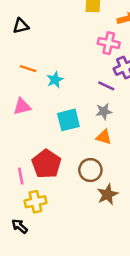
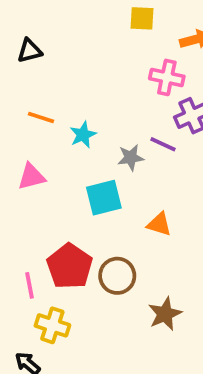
gray star: (104, 111) -> (131, 158), moved
brown circle: (90, 170) -> (117, 276), moved
yellow cross: (35, 202) -> (52, 325), turned 30

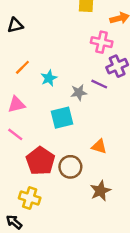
orange line: (41, 118) -> (22, 67), turned -63
orange triangle: (159, 224) -> (99, 146), moved
pink line: (30, 285) -> (15, 134), moved, turned -42

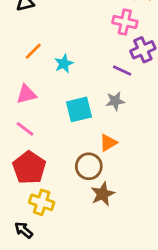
gray star: (79, 93) -> (115, 101), moved
orange triangle: (99, 146) -> (108, 143), moved, turned -49
red pentagon: (40, 161) -> (29, 168), moved
brown star: (100, 191) -> (103, 194), moved

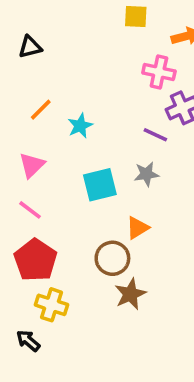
pink triangle: (26, 94) -> (32, 165), turned -30

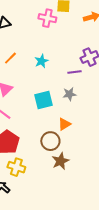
pink cross: (159, 72) -> (47, 18), moved
cyan star: (80, 126) -> (41, 61), moved
purple line: (155, 135) -> (74, 72), turned -32

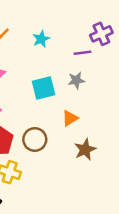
brown circle: (50, 141) -> (35, 139), moved
brown star: (60, 161) -> (85, 150), moved

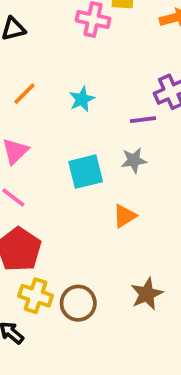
brown circle: (35, 139) -> (78, 303), moved
brown star: (85, 150) -> (147, 294), moved

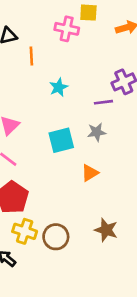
orange line: (24, 94) -> (31, 56), moved, turned -48
brown star: (147, 294) -> (106, 230), turned -30

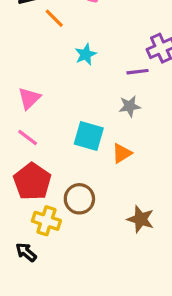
orange line: (31, 56) -> (54, 18), turned -42
cyan square: (61, 140) -> (89, 136), moved, turned 30
brown circle: (56, 237) -> (79, 199), moved

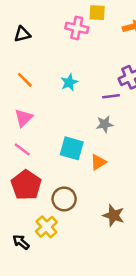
orange line: (54, 18) -> (25, 80), moved
yellow cross: (46, 221) -> (46, 227), moved, turned 30

